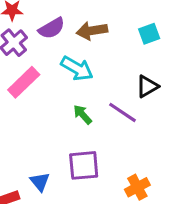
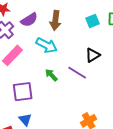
brown arrow: (92, 31) -> (55, 20), turned -72
purple square: (84, 165) -> (23, 92), moved

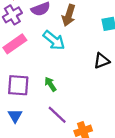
purple line: (77, 73) -> (57, 115), moved
green arrow: (51, 75) -> (50, 84), moved

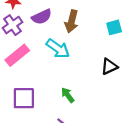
green arrow: (50, 84) -> (68, 95), moved

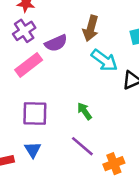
purple semicircle: (42, 17) -> (56, 43), moved
cyan arrow: (58, 49) -> (104, 60), moved

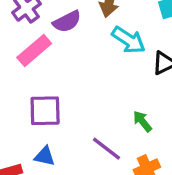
green arrow: (84, 111) -> (142, 121), moved
blue triangle: (33, 150) -> (45, 156), turned -42

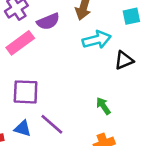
cyan arrow: (128, 40) -> (97, 40), turned -52
purple line: (106, 149) -> (52, 124), moved

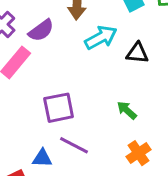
black triangle: (124, 60) -> (137, 53), turned 42
purple square: (26, 92) -> (59, 108), moved

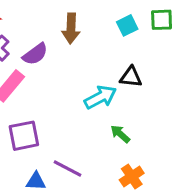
cyan arrow: (101, 38) -> (100, 97), moved
purple square: (59, 108) -> (24, 136), moved

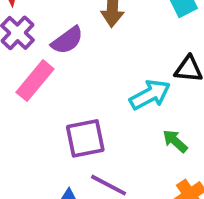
purple square: (24, 136) -> (85, 138), moved

